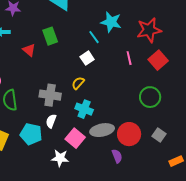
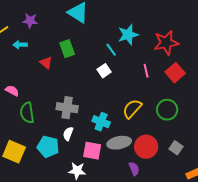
cyan star: (111, 22) -> (128, 35), turned -30
yellow semicircle: (78, 83) -> (132, 109), moved, size x1.5
pink square: (75, 138) -> (92, 151), turned -30

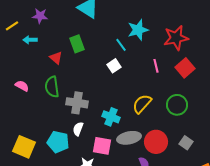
green semicircle: (27, 113) -> (52, 87), moved

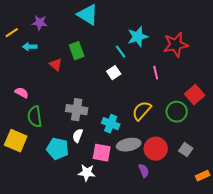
red square: (185, 68) -> (195, 95), moved
green semicircle: (52, 87) -> (35, 117), moved
yellow square: (24, 147) -> (16, 141), moved

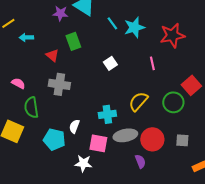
purple star: (40, 23) -> (60, 13), moved
cyan line: (121, 52) -> (112, 23), moved
gray cross: (77, 110) -> (59, 84), moved
cyan cross: (111, 124) -> (107, 114), turned -30
gray square: (186, 150) -> (182, 140), turned -32

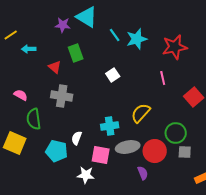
pink line: (152, 63) -> (163, 78), moved
green circle: (173, 102) -> (176, 133), moved

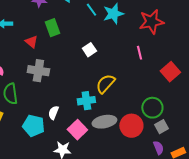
yellow semicircle: (141, 113) -> (105, 84), moved
gray square: (185, 152) -> (161, 127), turned -32
pink square: (101, 155) -> (77, 130), turned 36
purple semicircle: (143, 173) -> (158, 148), moved

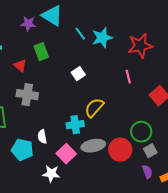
white semicircle: (53, 113) -> (42, 137), turned -32

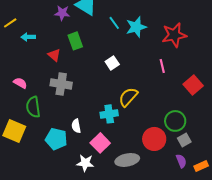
gray ellipse: (93, 146) -> (127, 160), moved

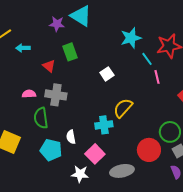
cyan line: (114, 23) -> (147, 59), moved
pink semicircle: (20, 83) -> (29, 94), moved, turned -32
green semicircle: (33, 107) -> (41, 118), moved

